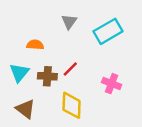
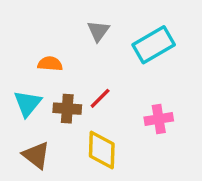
pink cross: (112, 84) -> (159, 119), turned -30

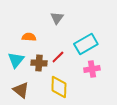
cyan rectangle: (154, 45) -> (86, 44), moved

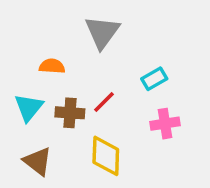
gray triangle: (57, 18) -> (102, 32), size x1.5
cyan rectangle: (86, 44) -> (154, 79), size x0.6

